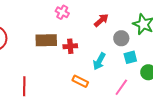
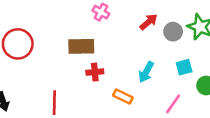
gray circle: (121, 38) -> (173, 32), moved
red cross: (70, 46) -> (95, 72), moved

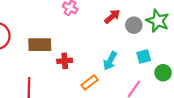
brown rectangle: (81, 46) -> (40, 45), moved
orange rectangle: (123, 97) -> (90, 82), turned -63

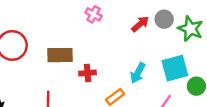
gray circle: (134, 25) -> (164, 19), moved
cyan square: (144, 57) -> (175, 68), size x1.6

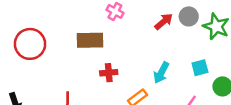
brown rectangle: (60, 55) -> (90, 40), moved
cyan square: (175, 68) -> (200, 68), size x0.6

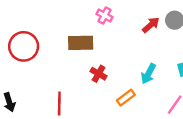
red cross: (109, 73) -> (99, 74), turned 35

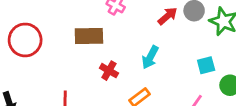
cyan arrow: (148, 74) -> (150, 57), moved

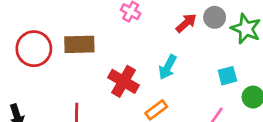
brown rectangle: (89, 36) -> (79, 44), moved
red cross: (109, 71) -> (124, 81), size x1.5

